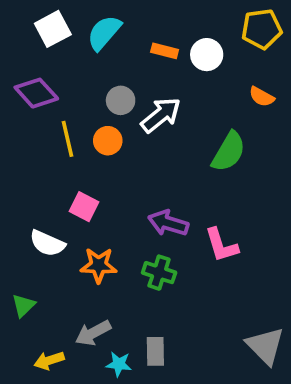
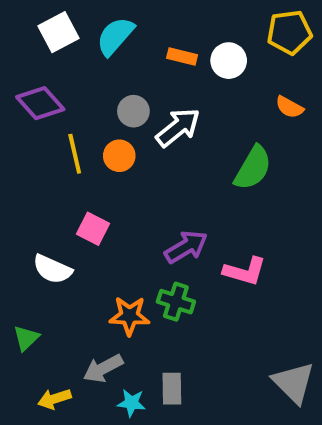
purple arrow: (168, 223) -> (186, 247), turned 132
pink L-shape: (221, 245) -> (245, 271), turned -57
orange star: (99, 265) -> (129, 316), moved

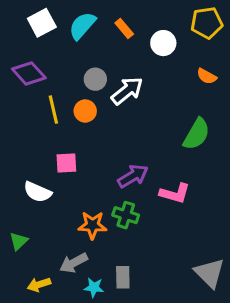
orange rectangle: (182, 56) -> (124, 29), moved, turned 36
green semicircle: (253, 168) -> (197, 134), moved
pink square: (93, 229) -> (66, 163), turned -30

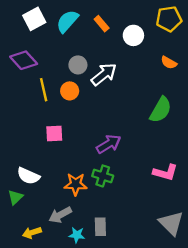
white semicircle: (37, 192) -> (28, 176), moved
pink L-shape: (175, 193) -> (165, 172), moved

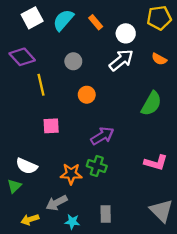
white arrow: (104, 74) -> (121, 60), moved
orange circle: (70, 91) -> (87, 95), moved
gray rectangle: (100, 227) -> (106, 214), moved

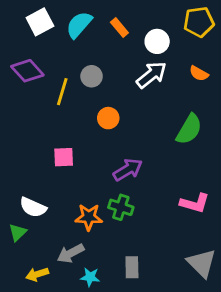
yellow line: (41, 85) -> (62, 92), moved, turned 30

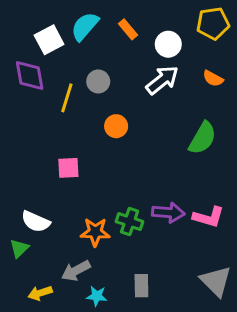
white square: (40, 22) -> (49, 40), moved
purple diamond: (27, 71) -> (30, 76), turned 32
purple arrow: (128, 170) -> (168, 213), moved, turned 36

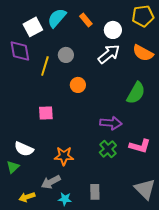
orange semicircle: (213, 78) -> (143, 53), size x1.5
purple arrow: (168, 213) -> (111, 123), moved
green cross: (130, 222) -> (108, 149), moved, turned 30

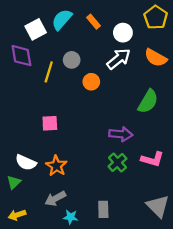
yellow pentagon: (143, 16) -> (156, 17), turned -30
orange circle: (78, 85) -> (91, 82), moved
orange star: (64, 156) -> (56, 166), moved, turned 30
yellow arrow: (27, 197) -> (17, 215), moved

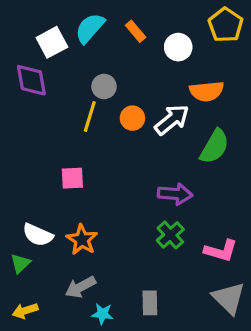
orange semicircle: (156, 58) -> (207, 91), moved, turned -35
white arrow: (119, 59) -> (172, 120), moved
yellow line: (49, 72) -> (90, 117), moved
pink L-shape: (152, 159) -> (221, 251), moved

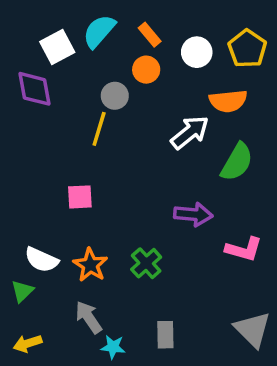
yellow pentagon: (226, 25) -> (247, 49), moved
orange circle: (132, 118) -> (146, 70), moved
green cross: (170, 235) -> (146, 263), moved
pink L-shape: (221, 251) -> (244, 249), moved
gray arrow: (80, 287) -> (89, 317), turned 84

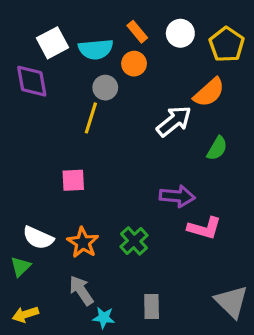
cyan semicircle: (99, 31) -> (96, 49), moved, turned -136
white circle: (197, 52) -> (180, 33), moved
orange semicircle: (228, 101) -> (209, 92), turned -36
green semicircle: (237, 162) -> (217, 148), size x0.7
pink L-shape: (244, 249) -> (204, 228), moved

